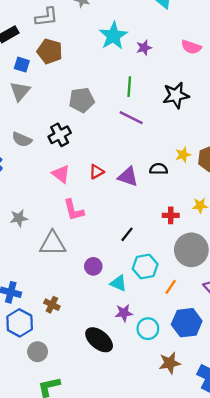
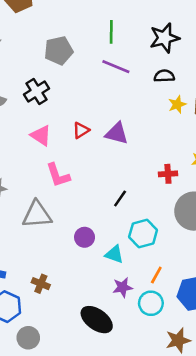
black semicircle: (159, 169) -> (164, 76), moved
orange line: (171, 287) -> (156, 275), moved

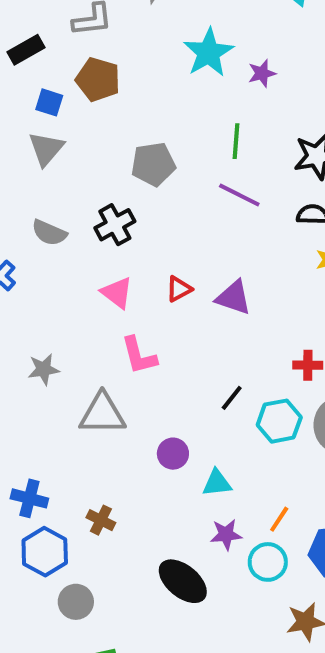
cyan hexagon: (143, 233) -> (279, 421), moved
cyan triangle: (114, 254) -> (217, 483), turned -30

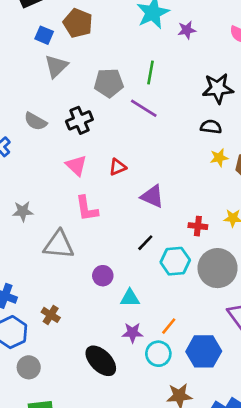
green line: (236, 141) -> (151, 73), moved
gray triangle: (46, 149) -> (56, 66), moved
purple line: (239, 195) -> (144, 108), moved
purple triangle: (234, 298) -> (152, 196), moved

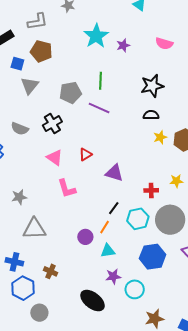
gray triangle: (59, 245) -> (34, 229), moved
orange line: (169, 326) -> (105, 227), moved
blue hexagon: (204, 351) -> (153, 257), moved

